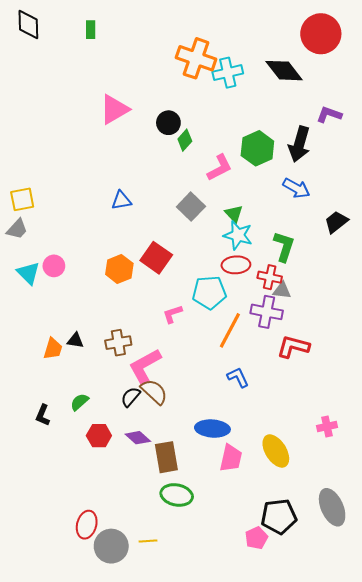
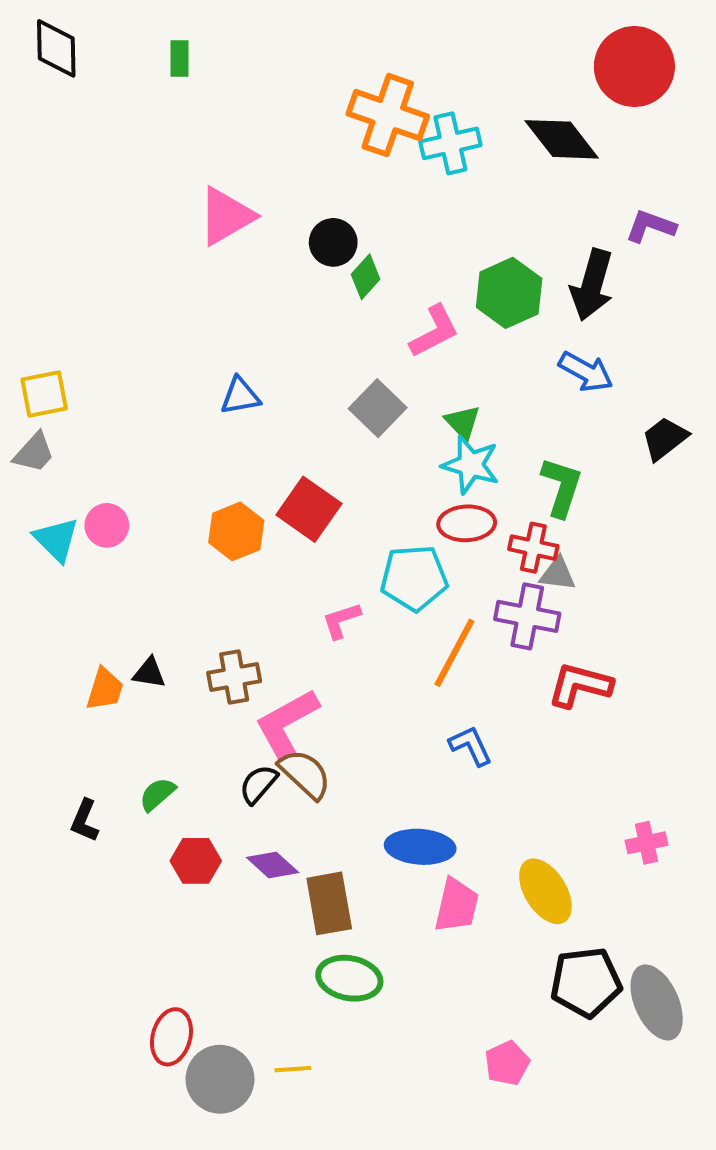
black pentagon: (279, 516) -> (586, 982), moved

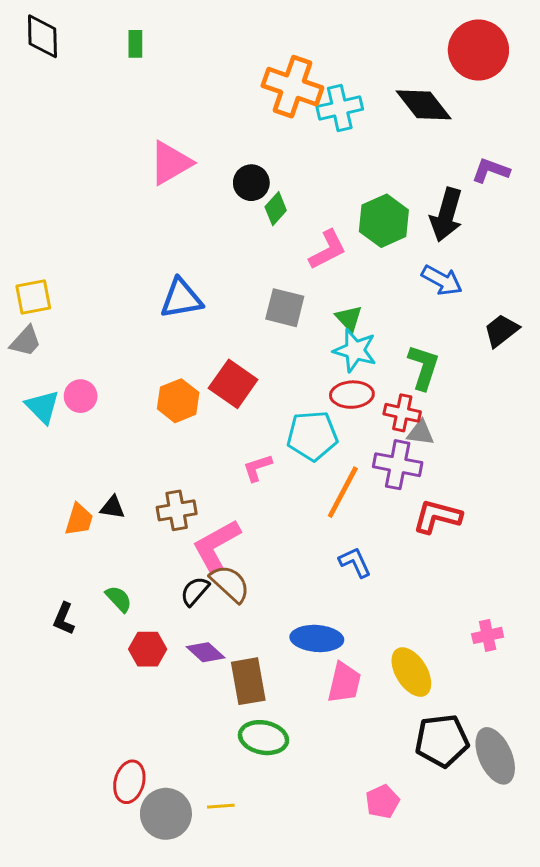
blue triangle: (240, 396) -> (181, 299), size x1.4
gray square: (378, 408) -> (285, 308), turned -30
green semicircle: (157, 794) -> (119, 599), turned 88

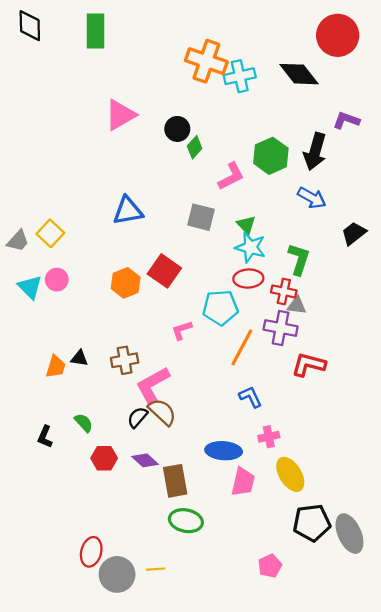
green rectangle: (135, 44) -> (96, 31), size x1.8
yellow square: (33, 297) -> (50, 233), moved, turned -36
pink cross: (488, 635) -> (269, 437), moved

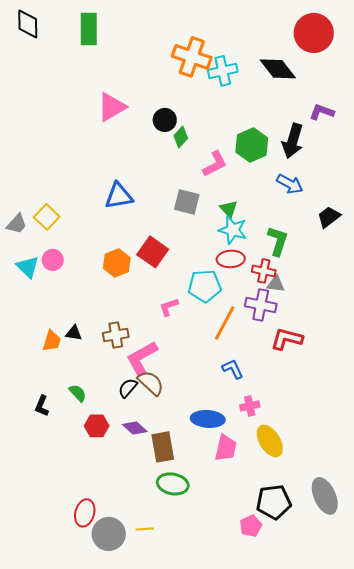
black pentagon: (312, 523) -> (274, 502), moved

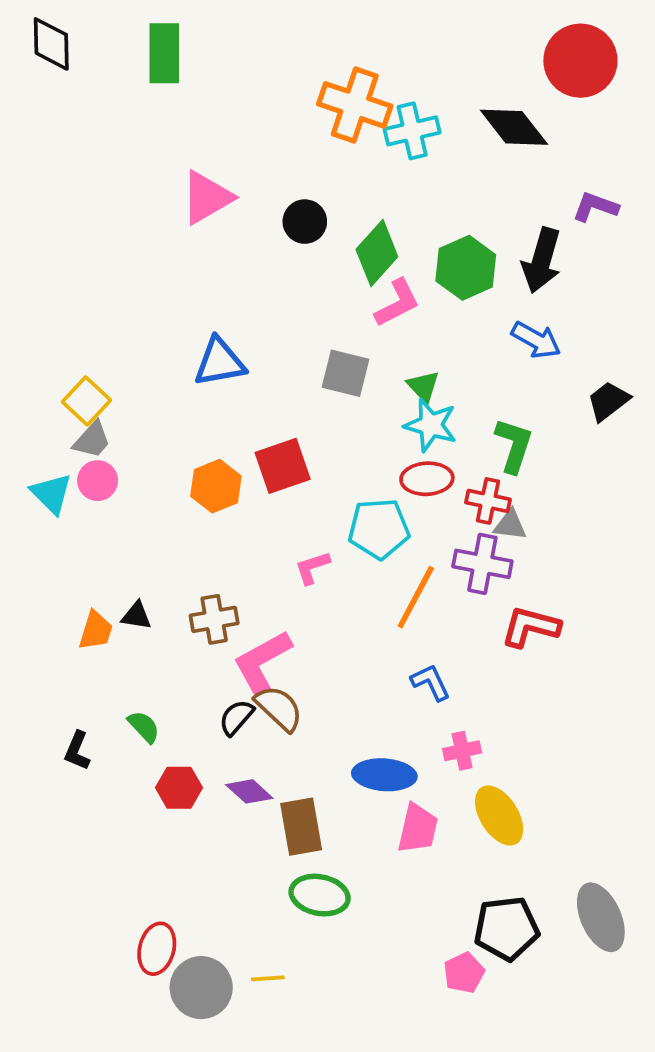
green diamond: (181, 137) -> (377, 253), moved, size x1.6
gray trapezoid: (17, 224) -> (92, 440), moved
red square: (153, 252) -> (283, 466), turned 36

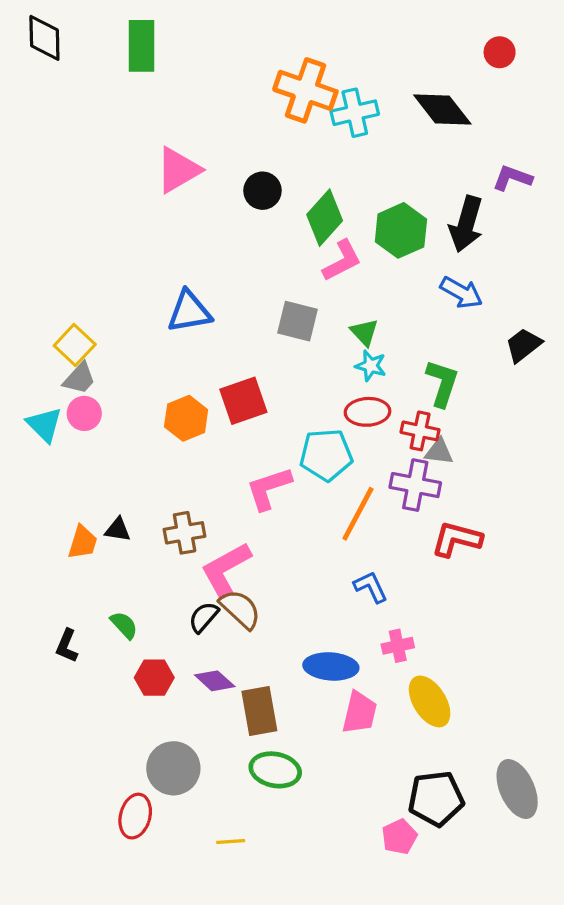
red circle: (580, 61) -> (500, 52), size x0.5
cyan star: (431, 425) -> (371, 366), size x0.7
pink L-shape: (312, 568) -> (269, 488), size x1.5
gray circle: (201, 988) -> (173, 768), moved

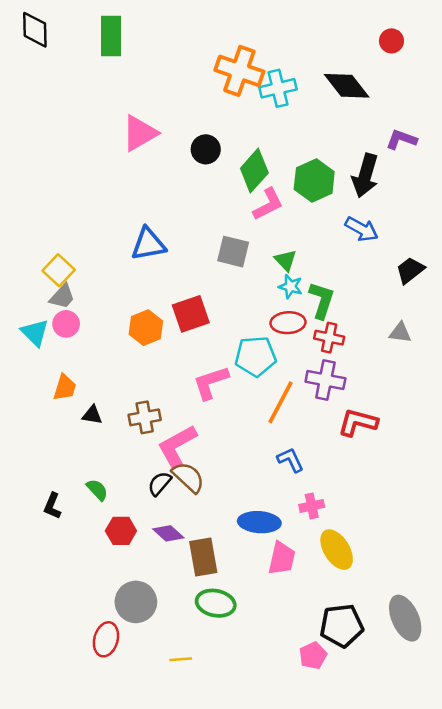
green L-shape: (442, 383) -> (322, 300), moved
gray triangle: (439, 452) -> (400, 333), moved
orange trapezoid: (83, 542) -> (65, 387), moved

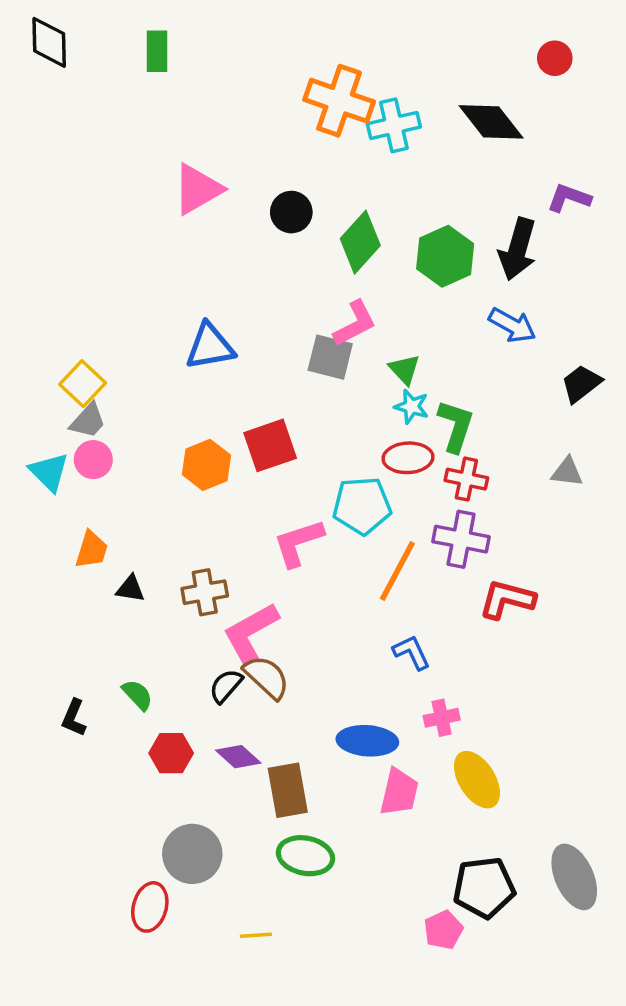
green rectangle: (111, 36) -> (157, 51), size x0.7
pink L-shape: (268, 204) -> (355, 323), moved

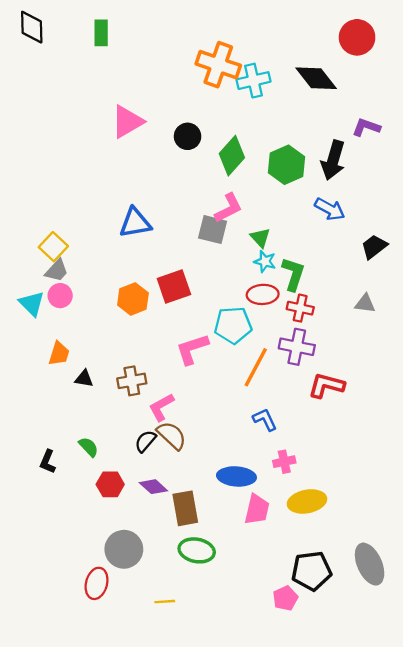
red circle: (555, 58) -> (357, 37), size x1.6
pink L-shape: (251, 633) -> (161, 407), size x0.7
yellow ellipse: (477, 780) -> (307, 501), turned -69

